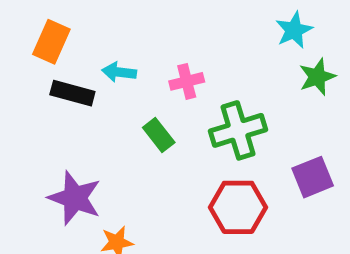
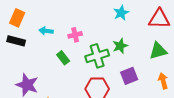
green star: (317, 77) -> (120, 46), moved
black rectangle: (72, 93) -> (16, 41), moved

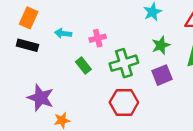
green star: (120, 46) -> (161, 45), moved
purple square: (129, 76) -> (162, 75), moved

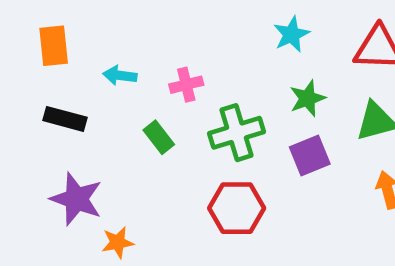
orange rectangle: (29, 18) -> (54, 46), turned -30
black rectangle: (27, 45) -> (65, 119), moved

